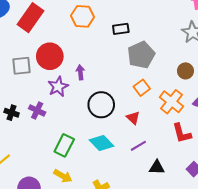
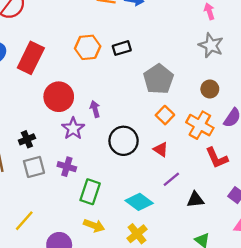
black rectangle: (121, 29) -> (122, 48), moved
gray square: (21, 66) -> (34, 167), moved
purple cross: (37, 110) -> (67, 167), moved
black cross: (12, 113) -> (27, 139), moved, turned -32
cyan diamond: (101, 143) -> (139, 202), moved

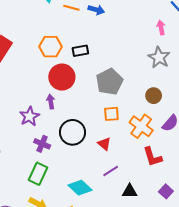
red circle: (59, 97) -> (62, 77), moved
orange square: (165, 115) -> (111, 114), turned 35
purple cross: (67, 167) -> (42, 144), moved

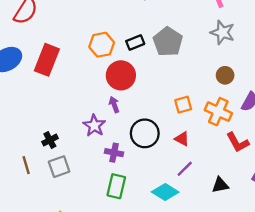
gray pentagon: (109, 82) -> (168, 42), moved
purple line: (111, 171) -> (185, 169), moved

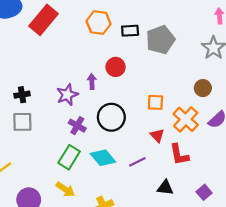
red circle: (121, 75) -> (116, 67), moved, size x0.7
red triangle: (182, 139) -> (157, 135), moved
red L-shape: (238, 142) -> (179, 155), moved
cyan diamond: (165, 192) -> (103, 158), moved

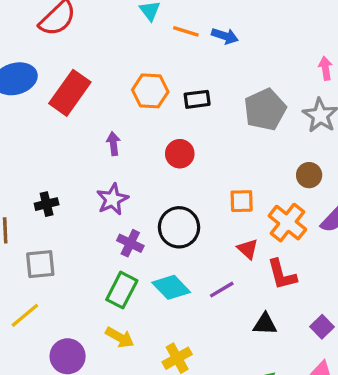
gray pentagon: (160, 40) -> (265, 110), moved
purple arrow: (92, 81) -> (113, 144), moved
gray square: (22, 122) -> (40, 264), moved

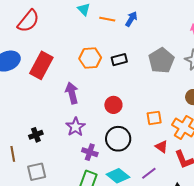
blue arrow: (225, 36) -> (131, 19), turned -70
purple arrow: (113, 144) -> (72, 93), size x1.5
red circle: (180, 154) -> (113, 105), moved

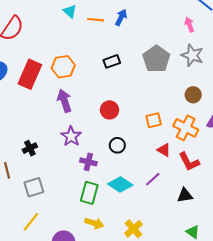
orange hexagon: (90, 58) -> (63, 67), moved
black circle: (118, 139) -> (117, 145), size x0.6

